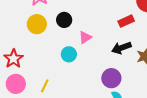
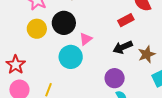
black circle: (64, 20) -> (64, 23), size x1.5
cyan circle: (69, 54) -> (71, 57), size x1.5

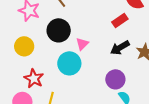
yellow circle: (37, 29) -> (24, 46), moved
red star: (16, 65) -> (34, 78), moved

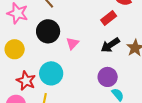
cyan circle: (69, 63) -> (51, 73), moved

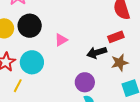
red rectangle: (109, 18) -> (116, 37), moved
black circle: (48, 31) -> (30, 26), moved

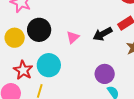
black arrow: (97, 53) -> (103, 34), moved

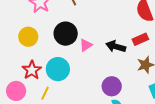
black circle: (39, 30) -> (66, 34), moved
black arrow: (103, 34) -> (116, 46), turned 36

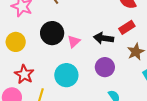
cyan circle: (58, 69) -> (66, 75), moved
purple circle: (112, 86) -> (105, 67), moved

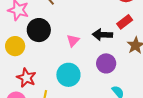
black circle: (52, 33) -> (39, 30), moved

